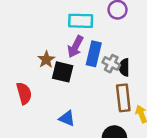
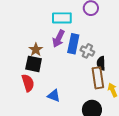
black semicircle: (124, 67) -> (101, 63), moved
black square: (63, 72) -> (34, 64), moved
red semicircle: (24, 93) -> (28, 83), moved

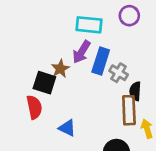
brown star: (36, 50) -> (60, 69), moved

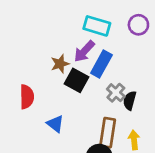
gray cross: (119, 73) -> (116, 93), moved
black square: (44, 83) -> (77, 80), moved
brown rectangle: (129, 110) -> (108, 133), moved

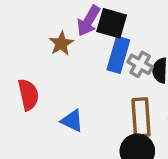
blue rectangle: (101, 64) -> (118, 55), moved
black square: (77, 80) -> (112, 23), moved

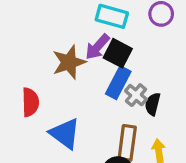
brown star: (61, 43) -> (69, 62), size x1.5
blue triangle: (72, 121) -> (65, 133), size x1.5

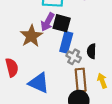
gray cross: (136, 95) -> (74, 57), moved

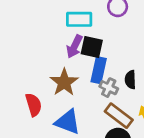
brown star: (31, 36) -> (64, 82), moved
brown rectangle: (81, 80) -> (119, 116), turned -45

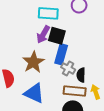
black semicircle: (130, 80) -> (81, 75), moved
brown rectangle: (119, 116) -> (75, 91), turned -35

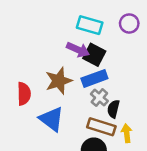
purple arrow: (43, 34) -> (78, 50), turned -108
blue rectangle: (61, 54) -> (94, 78), turned 42

